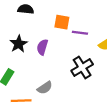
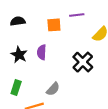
purple line: (80, 33) -> (77, 15), moved

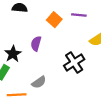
orange square: (54, 25) -> (54, 20), turned 32
black star: (19, 55) -> (13, 54), moved

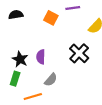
purple semicircle: (36, 44) -> (41, 57), moved

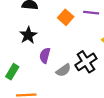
black star: (20, 59) -> (28, 35), moved
gray semicircle: (51, 80) -> (63, 70), moved

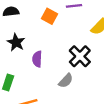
gray semicircle: (63, 70) -> (66, 81), moved

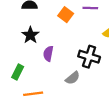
black cross: (80, 56) -> (89, 57), turned -35

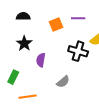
orange square: (66, 15) -> (56, 24), turned 32
black cross: (89, 57) -> (78, 51), moved

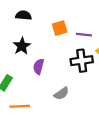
purple line: (78, 18) -> (84, 35), moved
black cross: (78, 51) -> (82, 61), turned -30

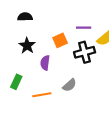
orange square: (60, 28) -> (60, 40), moved
orange line: (20, 106) -> (42, 95), moved

